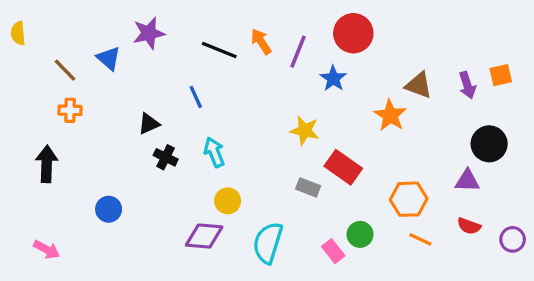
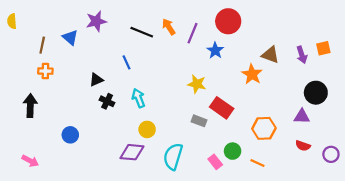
brown line: (65, 70) -> (42, 45), turned 56
orange line: (420, 239) -> (257, 163), moved

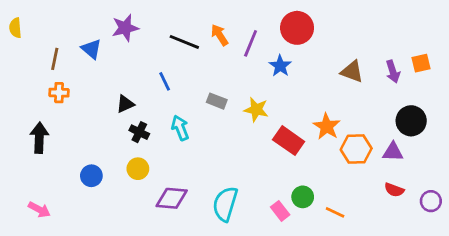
orange star: (252, 74) -> (327, 126), moved
gray rectangle: (199, 121) -> (217, 101), moved
orange hexagon: (264, 128) -> (356, 149), moved
yellow circle: (147, 129) -> (138, 169), moved

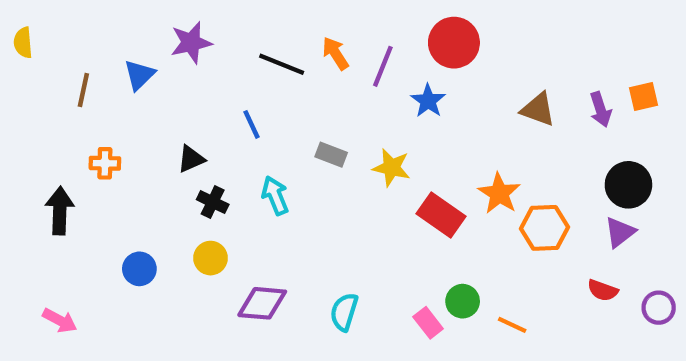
blue triangle: (91, 49) -> (139, 75), turned 35
orange cross: (59, 93) -> (105, 163), moved
purple triangle: (393, 152) -> (620, 232), moved, turned -40
cyan semicircle: (225, 204) -> (344, 312), size x0.7

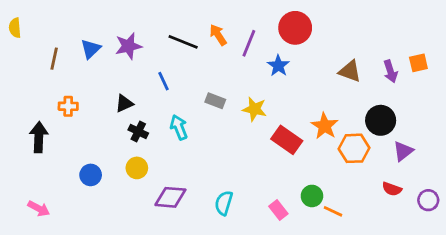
purple star: (191, 43) -> (128, 46), moved
black circle: (628, 185) -> (381, 120), moved
green circle: (463, 301) -> (312, 196), moved

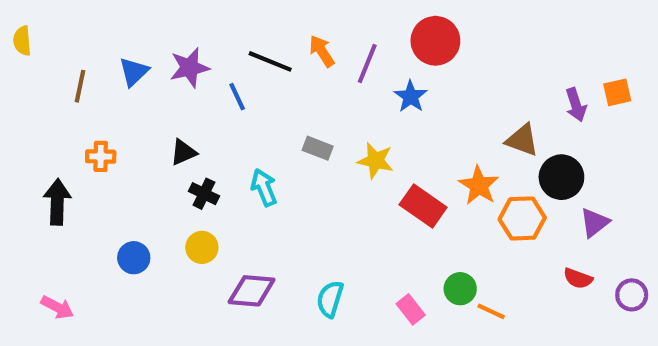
brown triangle: (350, 71) -> (522, 140), moved
blue line: (163, 81) -> (237, 97), moved

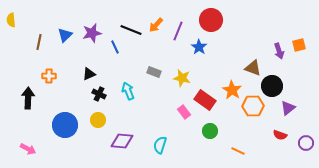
orange arrow: (322, 51) -> (156, 25), turned -105
blue circle: (134, 258) -> (65, 125), size x1.6
green circle: (460, 289) -> (210, 131), moved
pink rectangle: (411, 309) -> (184, 112), moved

